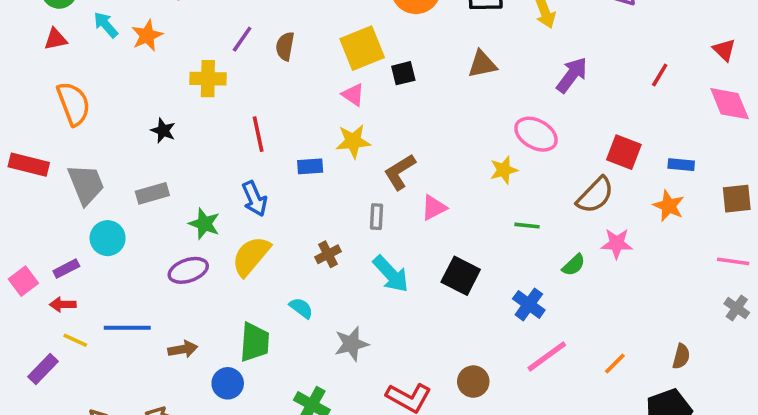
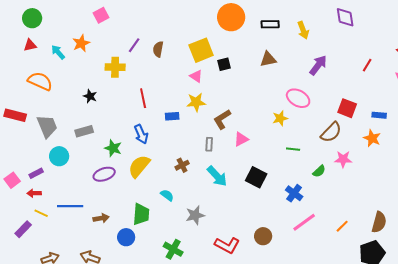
cyan arrow: (106, 25) -> (58, 52), moved
orange semicircle: (74, 104) -> (40, 81), turned -45
brown semicircle: (681, 356) -> (379, 222), size x1.5

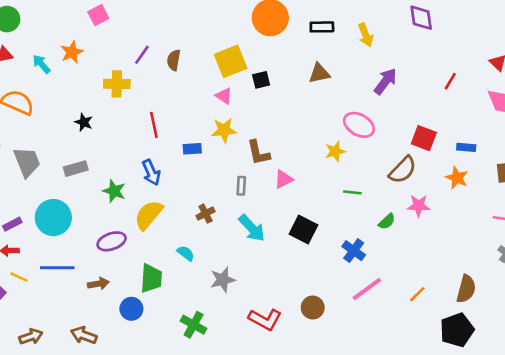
brown L-shape: (222, 119) -> (258, 153), turned -70
cyan circle: (59, 156) -> (53, 218), moved, size x1.4
purple ellipse: (104, 174) -> (112, 241), moved

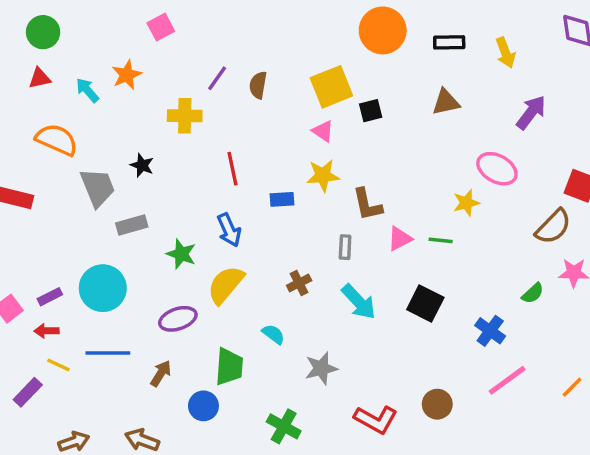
gray trapezoid: (27, 162) -> (98, 187), moved
green line: (352, 192) -> (441, 240), moved
brown arrow: (98, 284) -> (161, 373), turned -48

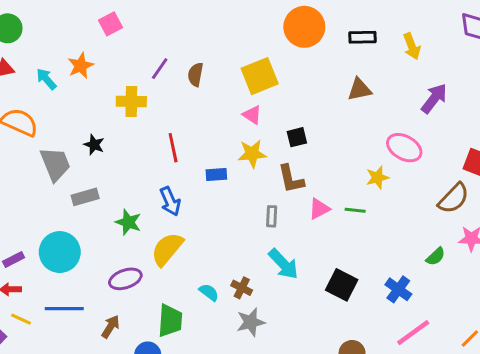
black square: (371, 111) -> (297, 137), moved
brown cross: (299, 283) -> (242, 288), moved, turned -36
black square: (425, 303) -> (342, 285), moved

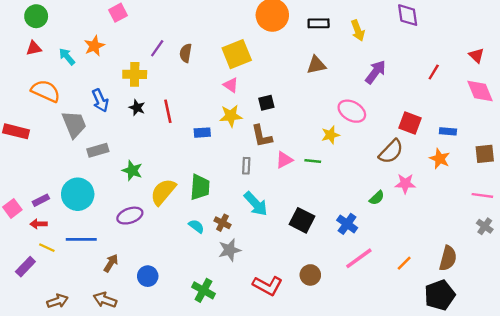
black star: (94, 145) -> (137, 108), moved
blue arrow: (170, 201) -> (100, 100), moved
green trapezoid: (170, 321) -> (200, 187), moved
brown arrow: (110, 327) -> (111, 263), moved

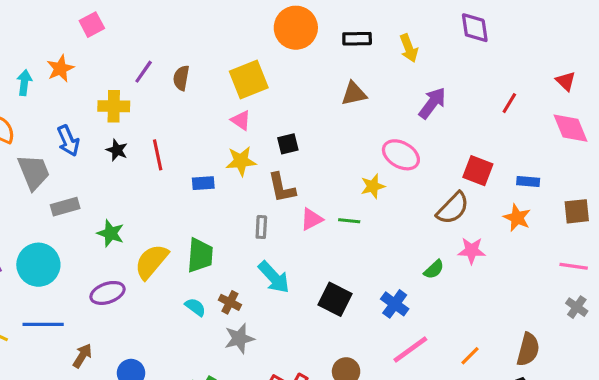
cyan arrow: (67, 57) -> (24, 83), turned 48

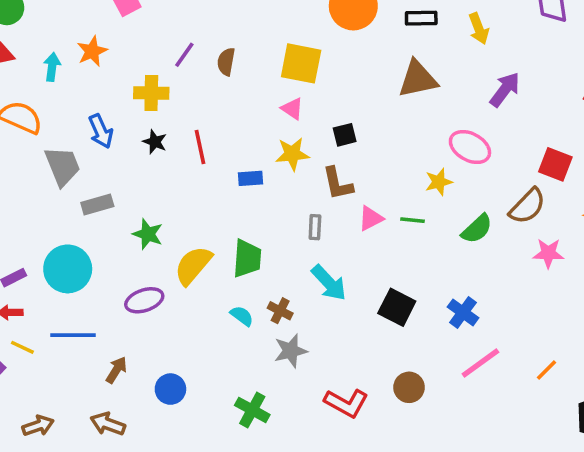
yellow square: (249, 79) -> (301, 63), turned 33
brown triangle: (354, 94) -> (418, 79), size x1.4
green semicircle: (434, 269) -> (477, 229), moved, size x1.4

